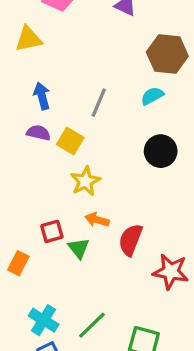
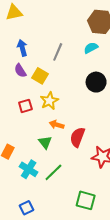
purple semicircle: (38, 133) -> (20, 71), turned -136
red square: (52, 231) -> (25, 106), moved
cyan cross: (44, 320) -> (29, 169), moved
green line: (92, 325) -> (53, 172), moved

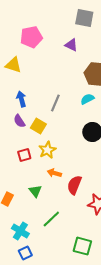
yellow triangle: (14, 12) -> (13, 65), turned 30
green triangle: (45, 142) -> (35, 191), moved
cyan cross: (29, 169) -> (20, 231), moved

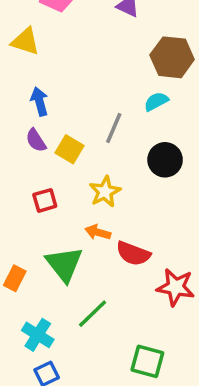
gray line: (55, 103) -> (114, 128), moved
yellow star: (47, 150) -> (105, 192), moved
red semicircle: (74, 185) -> (133, 254), turned -90
green triangle: (35, 191) -> (64, 264), size x1.6

